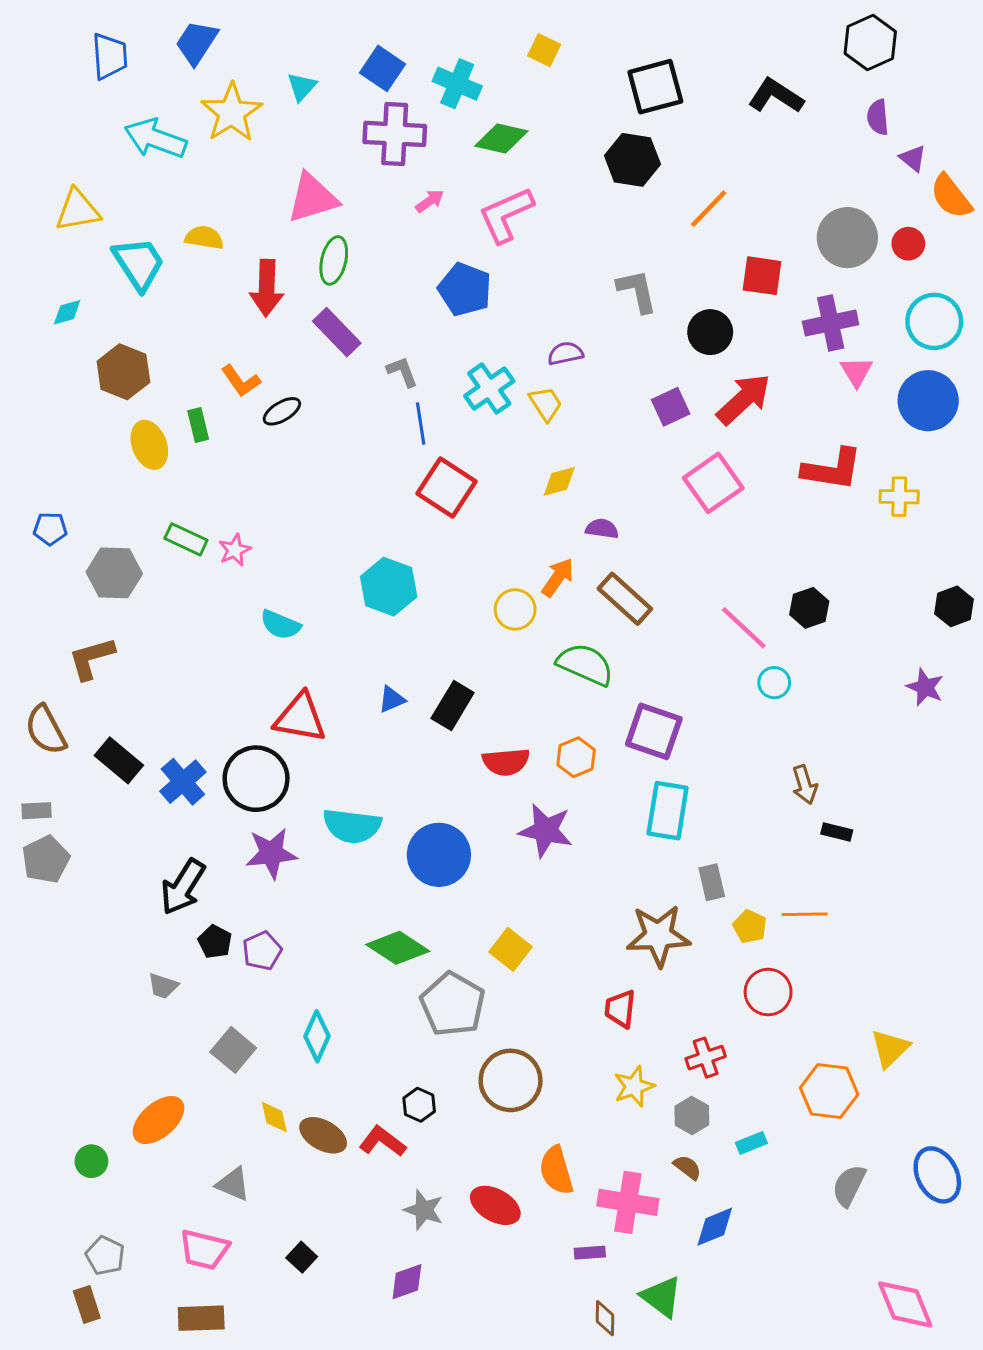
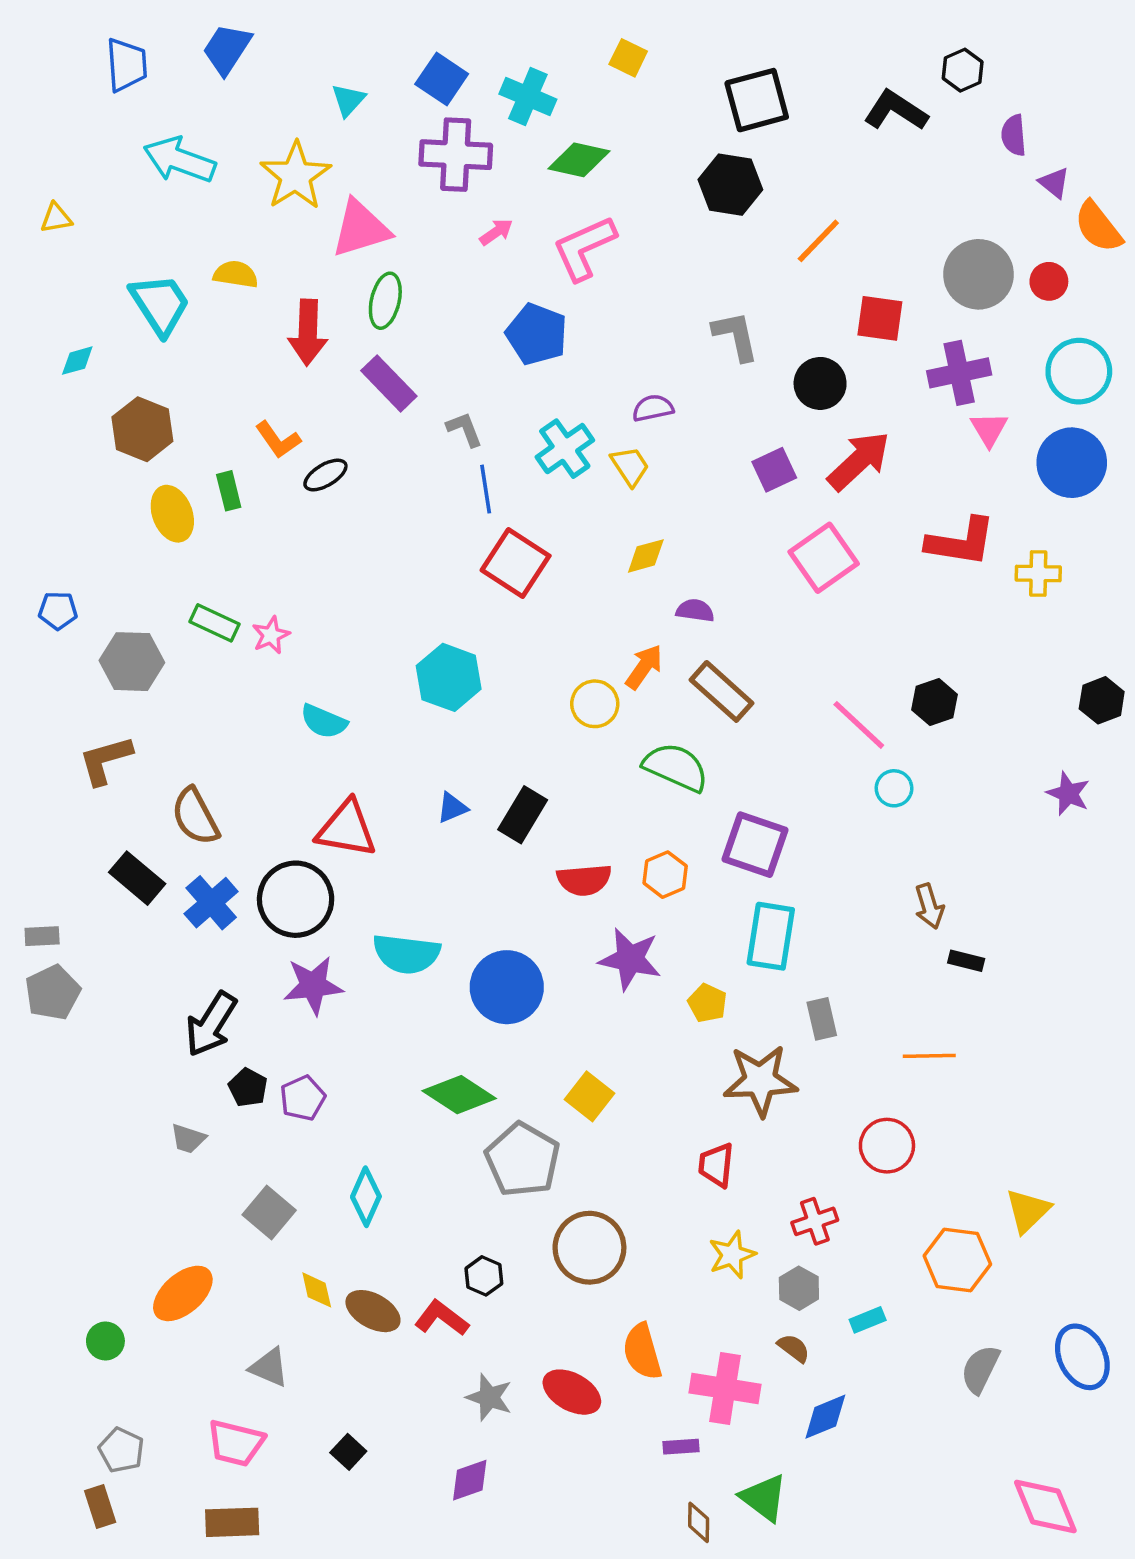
black hexagon: (870, 42) -> (963, 70), moved, size x0.7
yellow star: (232, 113) -> (296, 176), moved
yellow triangle: (78, 210) -> (56, 218), moved, size x0.6
brown semicircle: (46, 730) -> (195, 816), moved
yellow pentagon: (750, 926) -> (707, 1003), moved

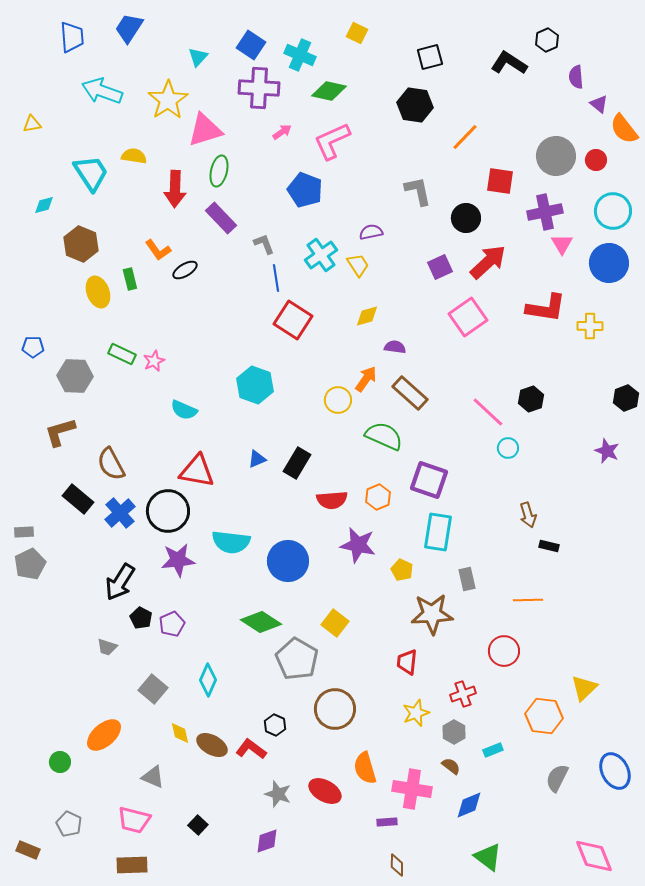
black square: (757, 100) -> (430, 57), size x0.7
green triangle: (764, 1498) -> (488, 857), moved
brown rectangle: (100, 1506) -> (28, 850), moved, turned -50

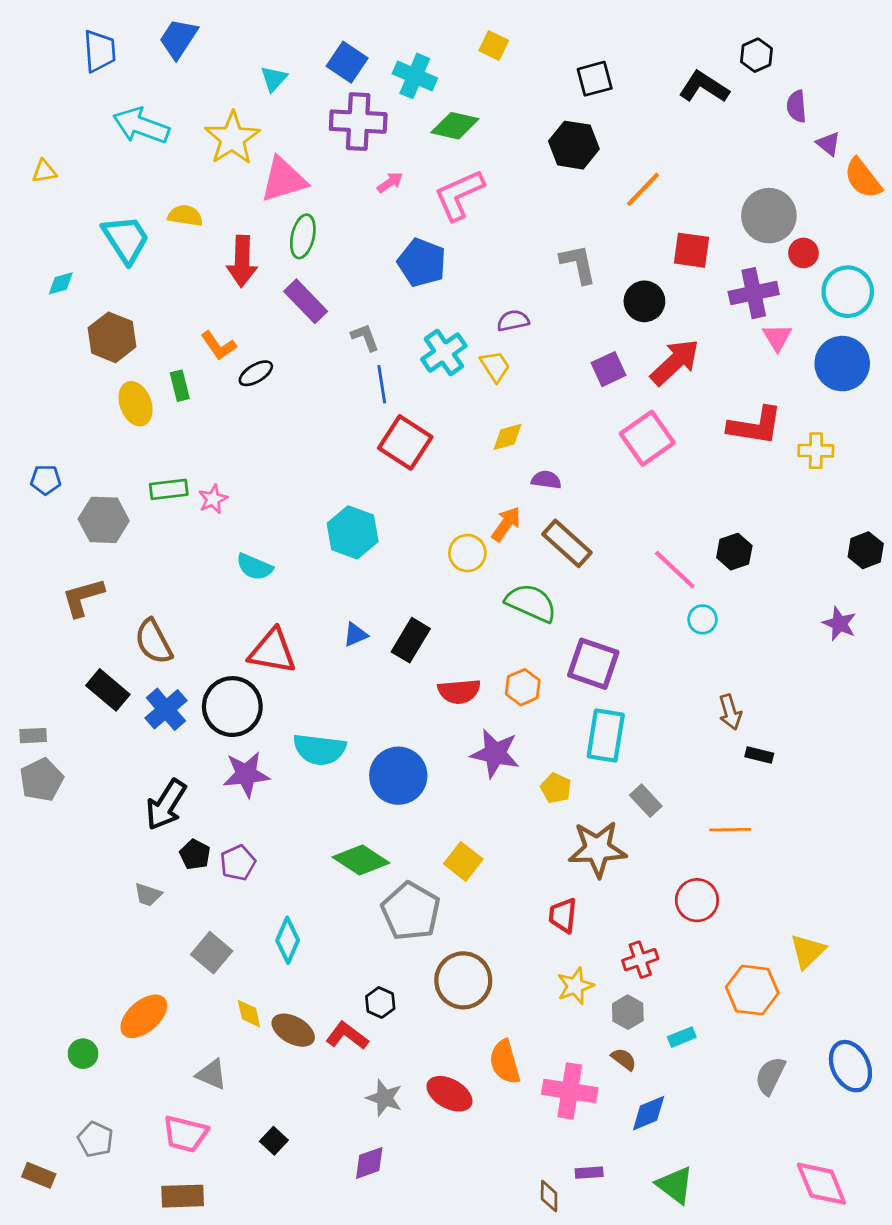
red circle: (596, 160) -> (803, 253), moved
green rectangle: (122, 354) -> (169, 489), turned -32
gray rectangle: (467, 579) -> (646, 801), turned -30
purple rectangle: (387, 822) -> (589, 1173), moved

